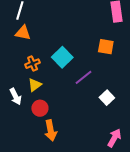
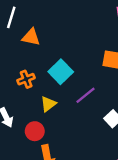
orange triangle: (23, 33) -> (31, 37), moved
yellow triangle: (35, 85) -> (48, 104), moved

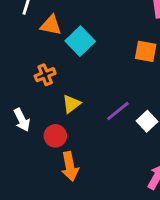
cyan square: (61, 72) -> (80, 41), moved
purple line: (85, 95) -> (118, 111), moved

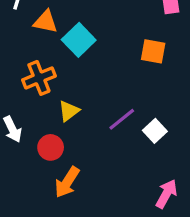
orange cross: (45, 75) -> (39, 78), size x1.4
orange arrow: (70, 166) -> (67, 182), turned 44

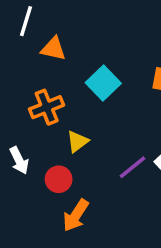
cyan square: (79, 40) -> (103, 83), moved
purple line: (122, 119) -> (132, 167), moved

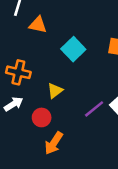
orange cross: (47, 107) -> (18, 72), moved, turned 35
white arrow: (19, 160) -> (13, 104), turned -96

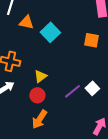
cyan square: (73, 49) -> (50, 32), moved
red circle: (42, 117) -> (37, 95), moved

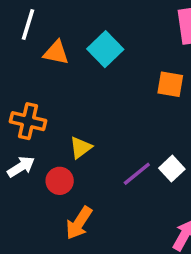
cyan square: (50, 32) -> (105, 49), moved
red circle: (37, 95) -> (60, 181), moved

